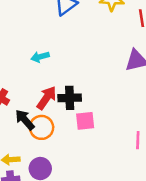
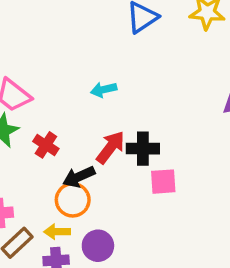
black arrow: (25, 120) -> (79, 177), turned -75
orange circle: (41, 127) -> (73, 200), moved

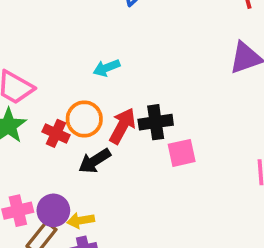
orange circle: (73, 200) -> (84, 119), moved
purple circle: (98, 246) -> (53, 210), moved

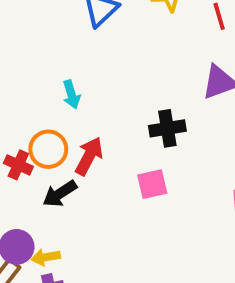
cyan arrow: (107, 68) -> (71, 95), turned -85
black cross: (156, 122) -> (167, 128), moved

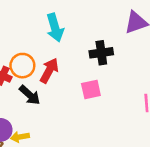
cyan arrow: (71, 95) -> (55, 28), moved, size x1.5
black arrow: (60, 194) -> (30, 95), turned -105

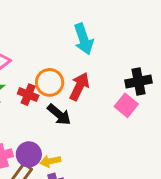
black cross: (101, 53) -> (139, 81), moved
pink square: (91, 89) -> (126, 105), turned -36

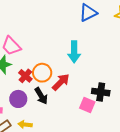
pink square: (126, 105) -> (87, 105), turned -35
purple circle: (29, 154) -> (18, 99), moved

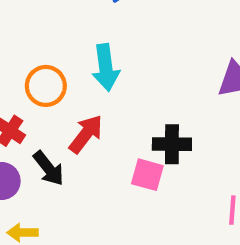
orange circle: (42, 73) -> (46, 86), moved

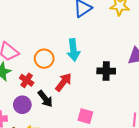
black cross: (172, 144) -> (106, 71), moved
pink square: (147, 175) -> (85, 116), moved

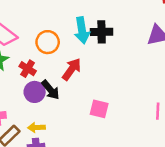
black cross: (106, 71) -> (102, 32), moved
purple circle: (22, 105) -> (35, 92), moved

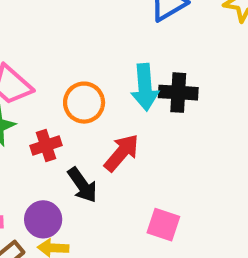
red cross: (28, 69) -> (46, 145), turned 35
purple circle: (35, 92) -> (43, 219), moved

